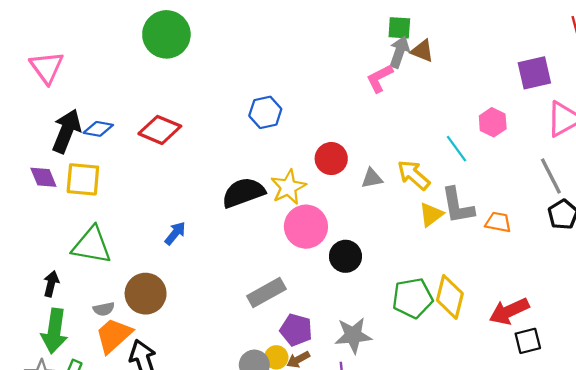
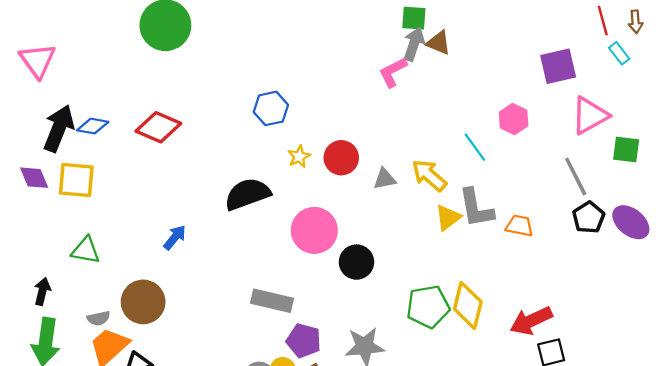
yellow star: (288, 187) -> (299, 157), moved, size x0.6
green triangle: (92, 245) -> (86, 250), size x0.7
gray rectangle: (266, 293) -> (272, 301), turned 42

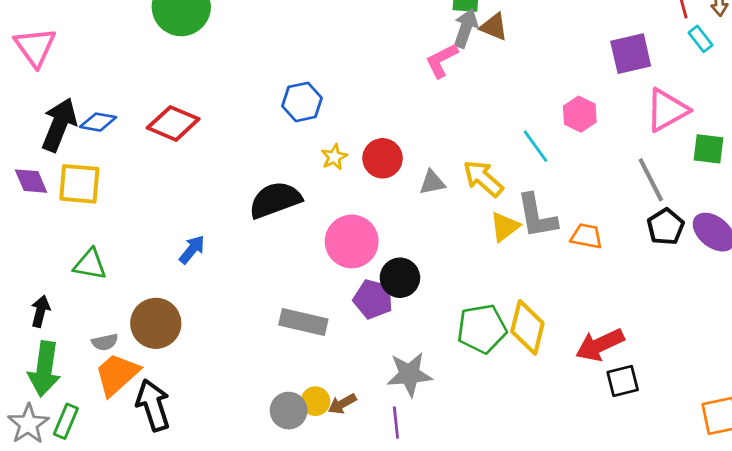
purple pentagon: (304, 341) -> (373, 299), moved

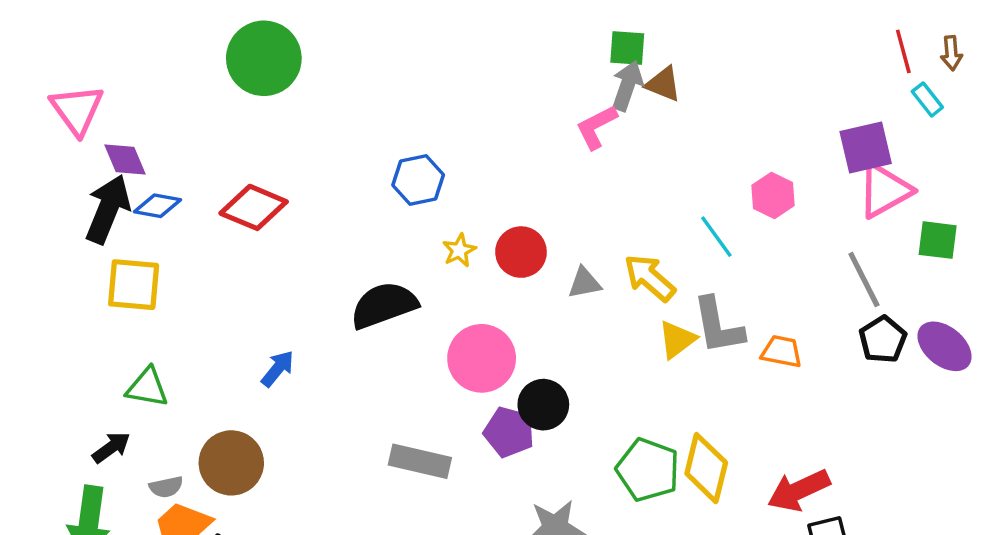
purple square: (631, 54) -> (866, 147), moved
purple diamond: (31, 181) -> (125, 159), moved
black arrow: (40, 311) -> (111, 447), moved, turned 40
green pentagon: (482, 329) -> (648, 470), turned 30

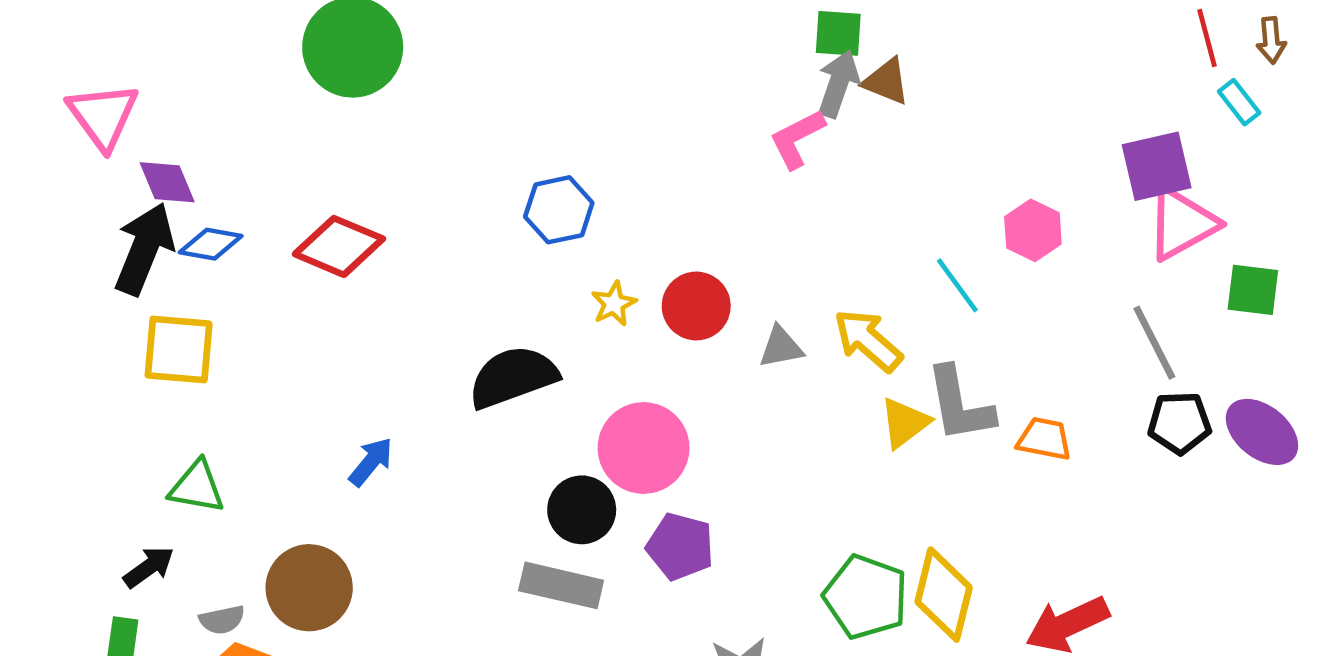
black pentagon: (883, 339) -> (1180, 423), turned 30
black circle: (543, 405) -> (582, 510), moved

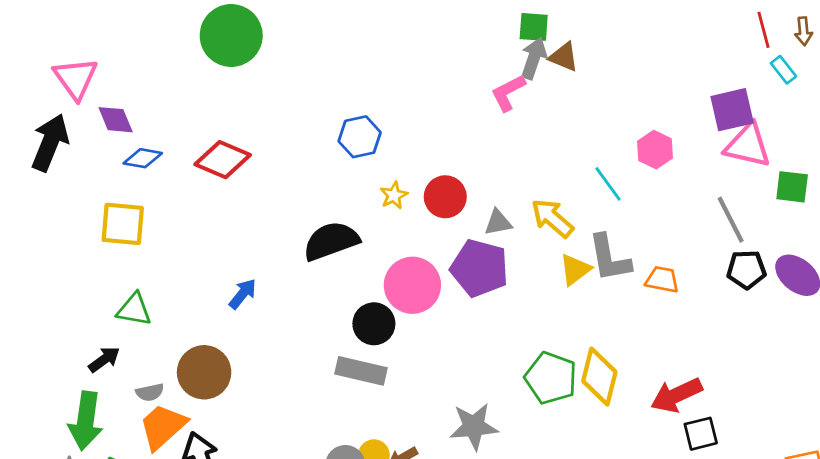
pink triangle: (1182, 224) -> (748, 145), turned 42
black arrow: (144, 249) -> (50, 143), moved
purple pentagon: (680, 546) -> (479, 268), moved, size x1.4

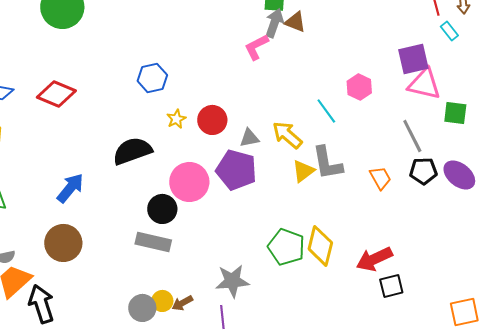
orange trapezoid: (662, 280) -> (380, 178), moved, turned 50
blue arrow: (243, 294) -> (70, 188), size x1.4
brown circle: (204, 372) -> (63, 243), moved

